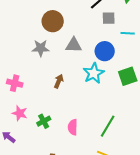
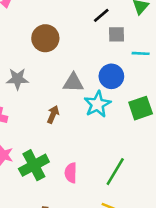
gray triangle: (74, 45) -> (73, 83), moved
gray star: (41, 48) -> (17, 79), moved
green cross: (44, 121) -> (34, 165), size x1.6

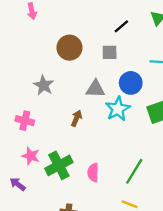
gray square: (116, 34) -> (110, 52), moved
gray star: (17, 79) -> (44, 85), turned 30

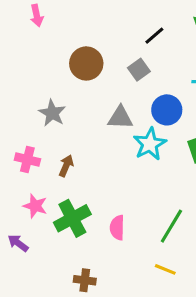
gray square: (110, 52) -> (139, 70), turned -35
brown arrow: (77, 118) -> (66, 166), moved

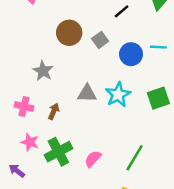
gray square: (139, 70) -> (100, 40), moved
blue circle: (167, 110) -> (131, 54), moved
gray triangle: (120, 118) -> (87, 93), moved
pink semicircle: (117, 228) -> (93, 159), turned 42

